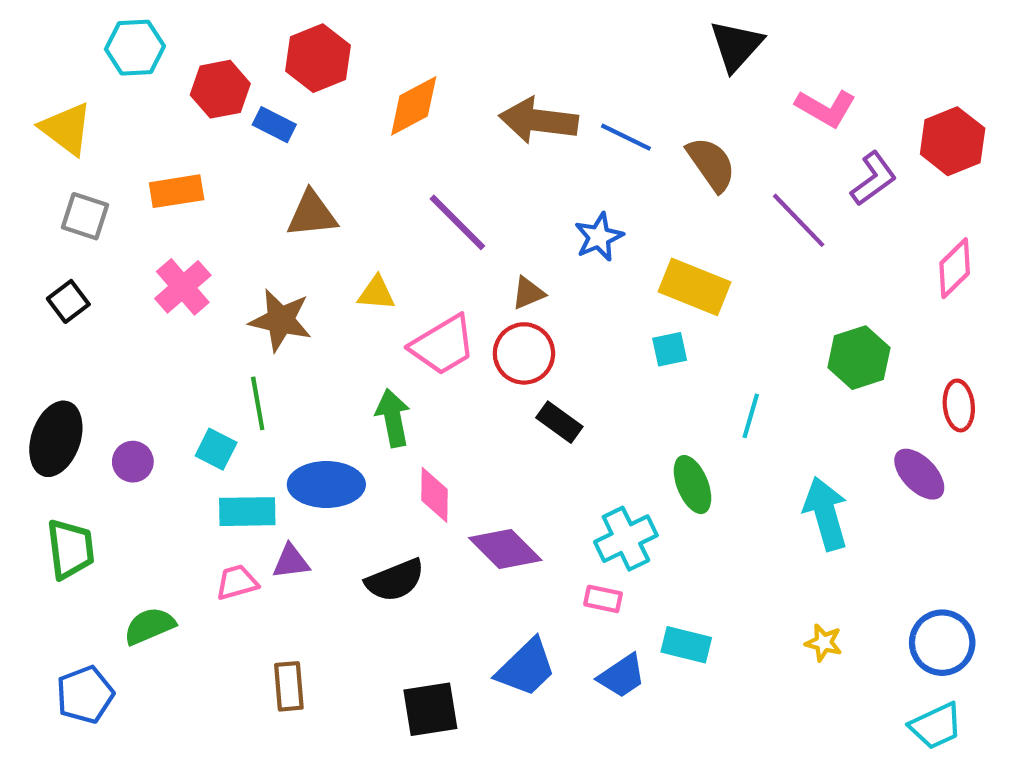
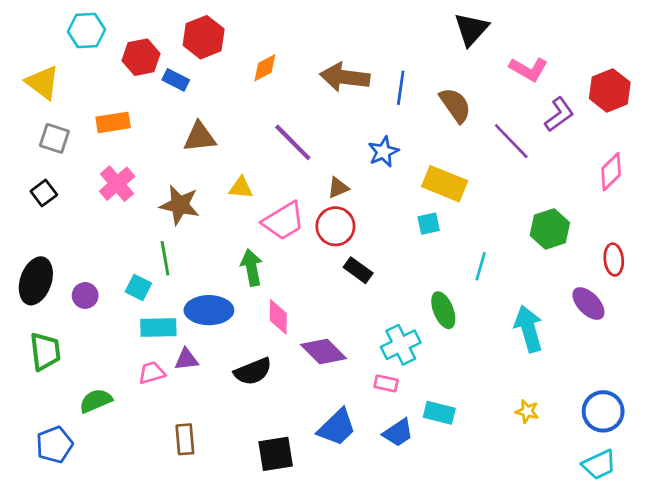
orange diamond: (414, 106) -> (265, 68), size x0.7
blue line: (626, 137) -> (401, 88), turned 72

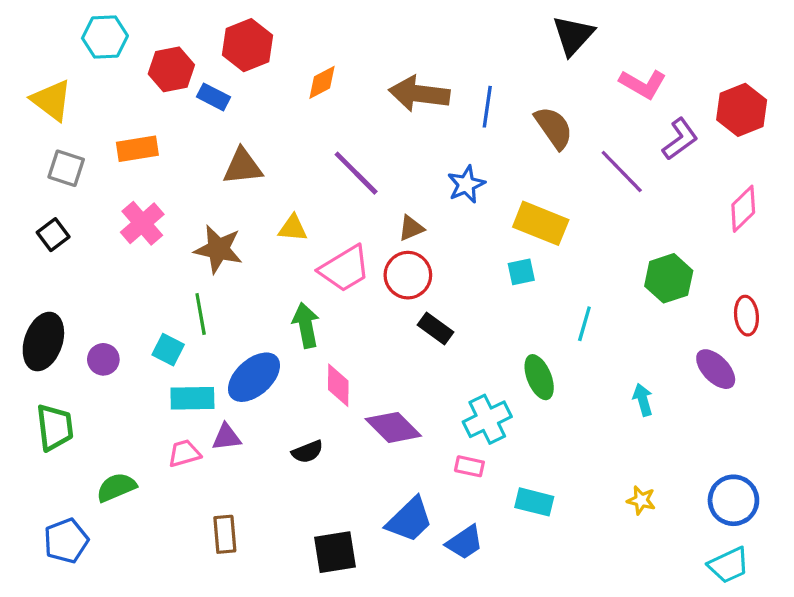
blue ellipse: (209, 310) -> (254, 377), turned -42
cyan arrow: (529, 329) -> (643, 400), size x0.6
black semicircle: (253, 371) -> (307, 452), size x0.7
blue trapezoid: (398, 433) -> (465, 542), moved

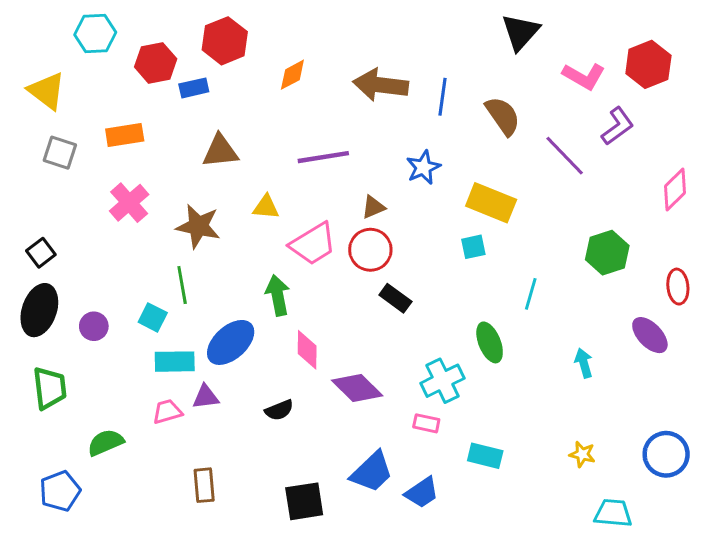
blue rectangle: (213, 97) -> (194, 88), turned -40
red hexagon: (742, 110) -> (648, 64), moved
purple line: (356, 173) -> (323, 157), turned -54
black square: (53, 235) -> (41, 253), moved
cyan trapezoid: (729, 565) -> (613, 513), moved, turned -150

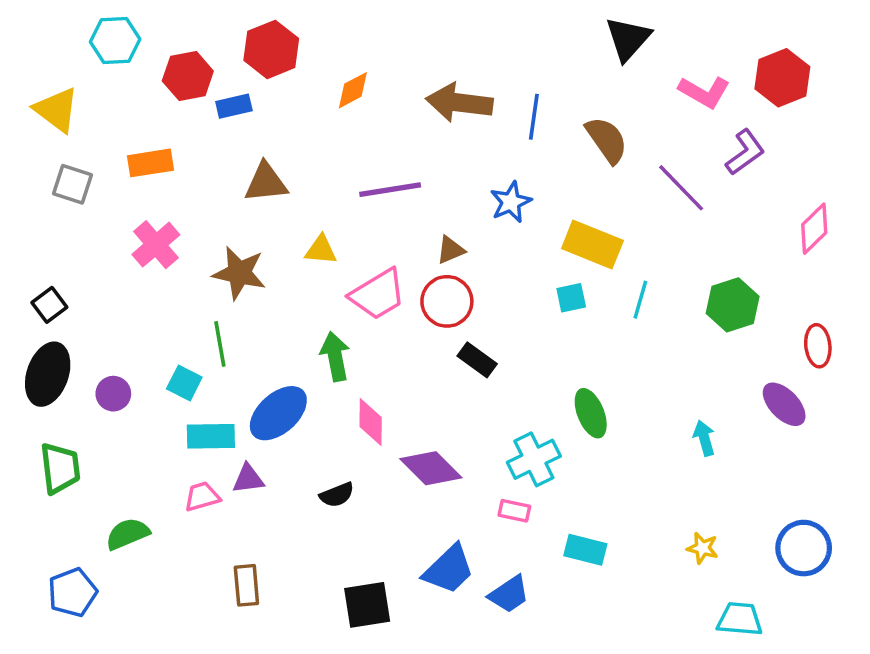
cyan line: (531, 294) -> (640, 300), moved

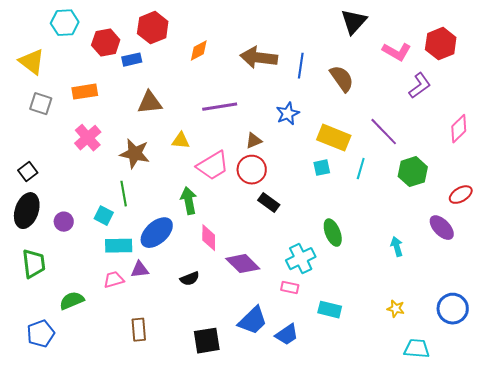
purple line: (681, 188) -> (384, 132), moved
red ellipse: (818, 346) -> (461, 195), turned 65

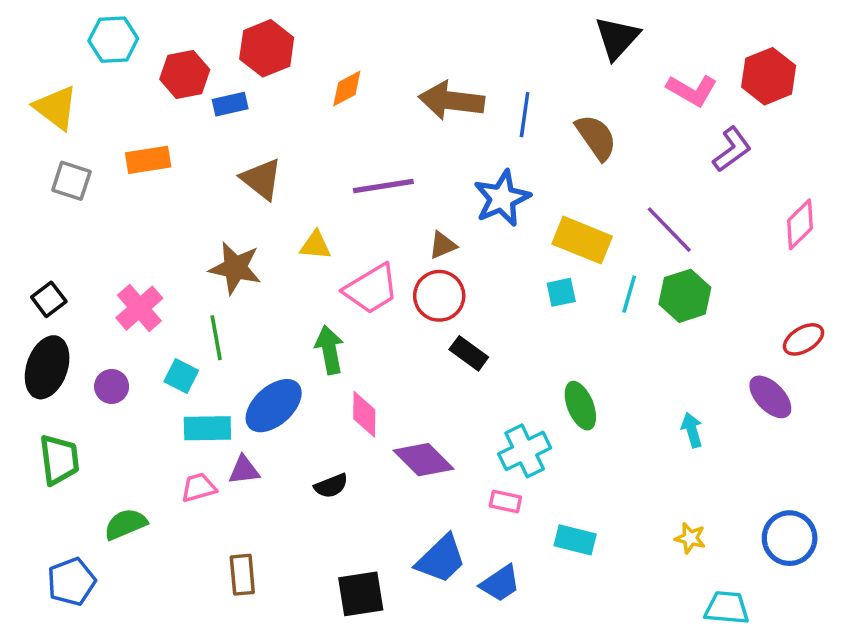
brown triangle: (150, 103) -> (261, 179), turned 44
blue star: (288, 114) -> (502, 198), size x1.4
pink cross: (88, 138) -> (139, 308), moved
green hexagon: (413, 172) -> (685, 296), moved

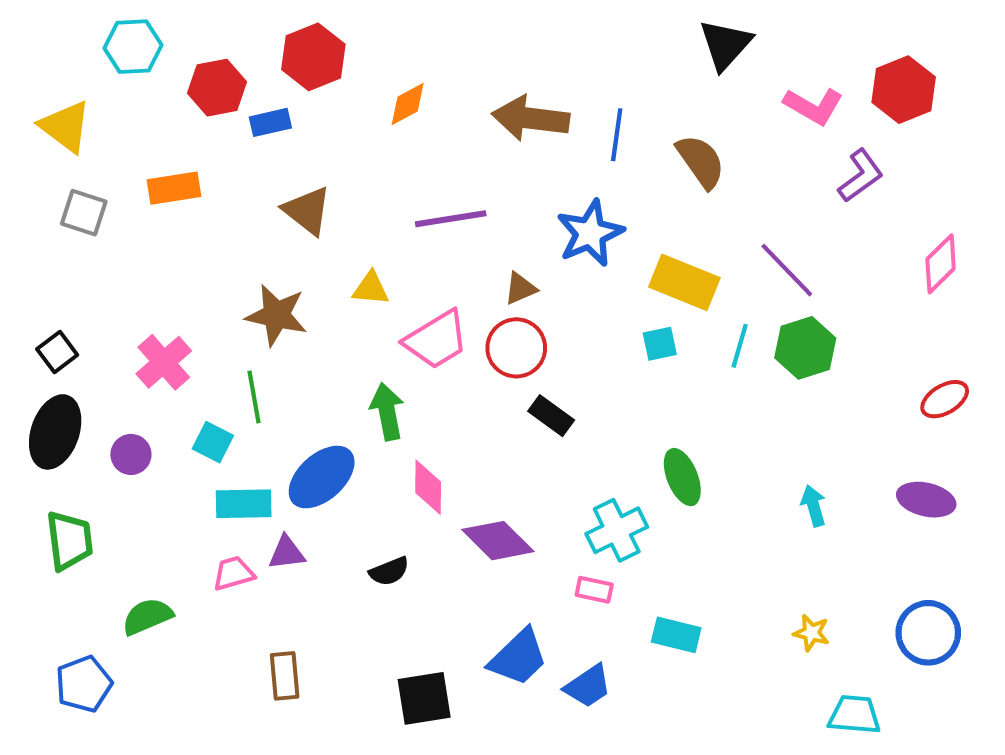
purple ellipse: (770, 397) -> (926, 500), moved, turned -33

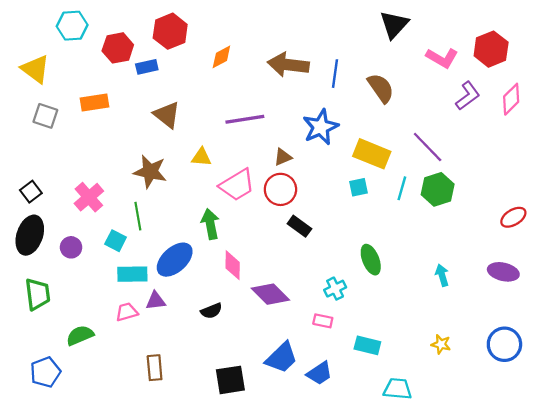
pink diamond: (941, 264) -> (511, 99), moved
cyan cross: (617, 530) -> (335, 289), size x0.7
cyan trapezoid: (854, 715) -> (397, 389), moved

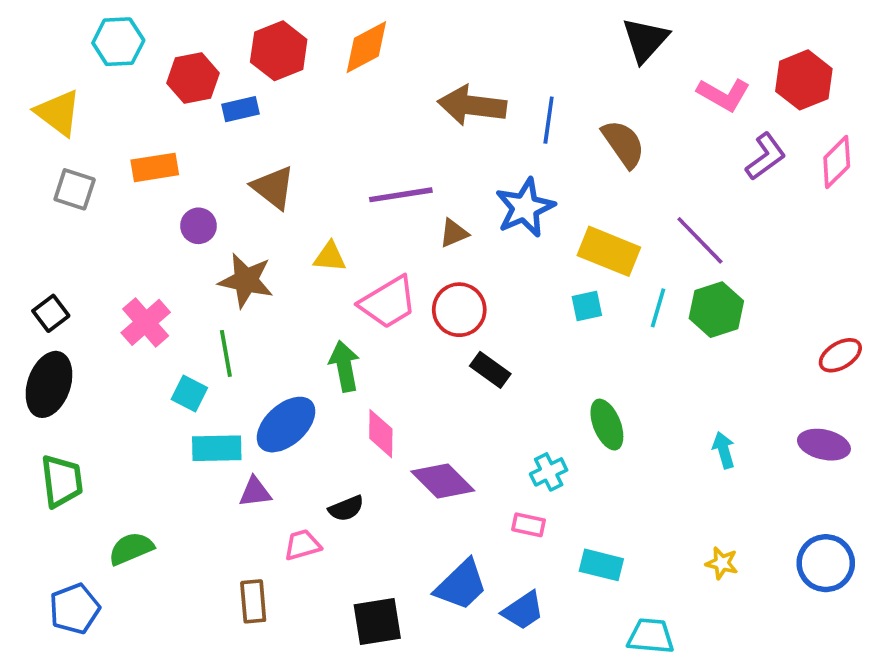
orange diamond: (221, 57) -> (366, 47), moved, size x1.4
brown triangle: (283, 157) -> (454, 233), moved
purple circle: (71, 247) -> (199, 226), moved
pink trapezoid: (127, 312) -> (302, 545), moved

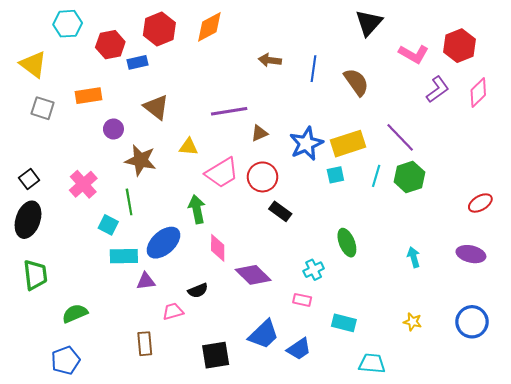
brown arrow: (472, 105) -> (270, 60), size x0.6
blue star: (525, 208) -> (306, 144), moved
yellow rectangle: (609, 251) -> (348, 144), turned -40
blue pentagon: (75, 609) -> (66, 360), moved

